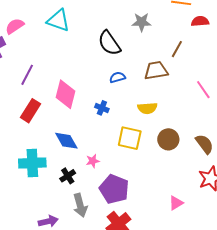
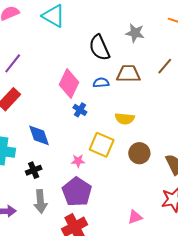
brown trapezoid: (156, 70) -> (128, 74), moved
pink diamond: (65, 94) -> (69, 83), moved
pink star: (93, 161) -> (78, 161), moved

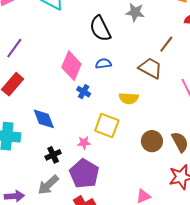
brown trapezoid: (128, 74) -> (150, 68), moved, turned 30
brown circle: (139, 153) -> (152, 141), moved
black cross: (34, 170) -> (53, 155), moved
gray arrow: (40, 201) -> (48, 185), turned 55

